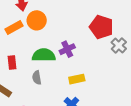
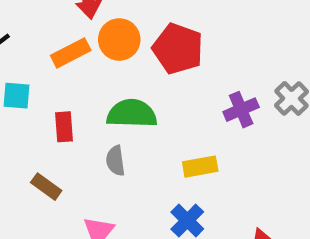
red pentagon: (101, 27) -> (178, 49), moved
purple cross: (67, 49) -> (241, 110), moved

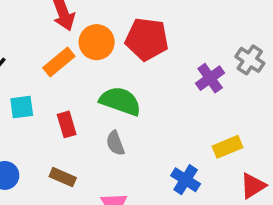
green semicircle: (132, 114) -> (120, 101), turned 30
yellow rectangle: (200, 167) -> (228, 147), moved

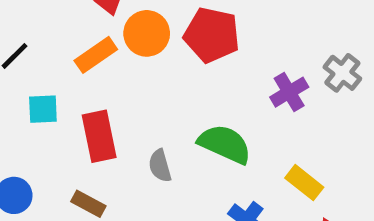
green semicircle: (120, 101) -> (225, 144), moved
red rectangle: (67, 124) -> (99, 136), size x1.5
yellow rectangle: (228, 147) -> (304, 183), turned 56

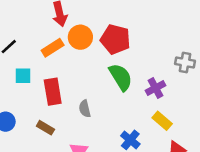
gray cross: (342, 73) -> (185, 62), turned -30
purple cross: (289, 92) -> (155, 88), moved
green semicircle: (225, 144) -> (121, 77), moved, turned 32

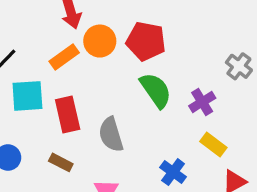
gray cross: (185, 62) -> (239, 66), turned 30
cyan square: (23, 76) -> (27, 96), size x1.5
gray semicircle: (85, 109) -> (111, 135), size x1.5

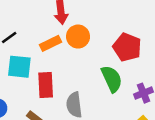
red pentagon: (146, 41) -> (127, 47), moved

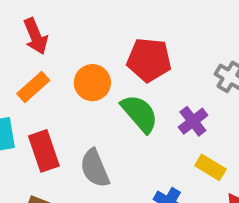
orange circle: (78, 37) -> (92, 83), moved

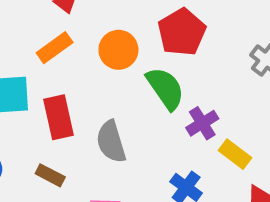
red pentagon: (149, 60) -> (182, 32), turned 30
purple cross: (193, 121) -> (202, 123), moved

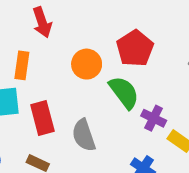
orange rectangle: (55, 48) -> (22, 65), moved, turned -44
purple cross: (202, 123) -> (154, 118), turned -30

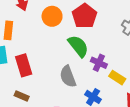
orange circle: (87, 64) -> (52, 16), moved
gray semicircle: (84, 135) -> (68, 77), moved

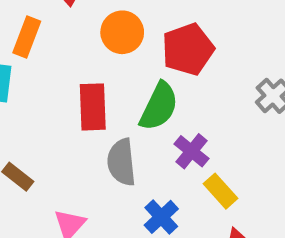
green semicircle: (78, 46) -> (159, 106), turned 50
red rectangle: (24, 65) -> (93, 107), moved

